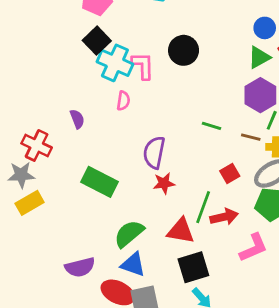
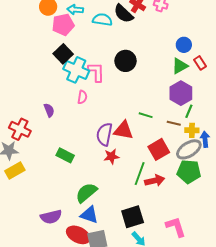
red square: (230, 173) -> (159, 149), size x1.5
green rectangle: (100, 182) -> (65, 155), size x0.7
red triangle: (181, 231) -> (123, 130), moved
pink L-shape: (253, 248) -> (176, 227), moved, turned -85

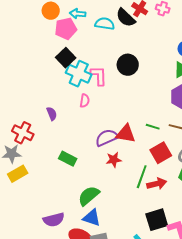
green line: (146, 115) -> (153, 127), moved
purple semicircle: (104, 134) -> (107, 138), turned 55
black square: (133, 217) -> (157, 220), moved

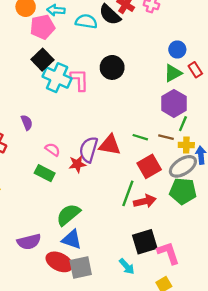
pink semicircle: (85, 101) -> (53, 150), moved, turned -64
purple semicircle: (107, 138) -> (89, 150), turned -50
red star: (114, 160) -> (77, 164), moved

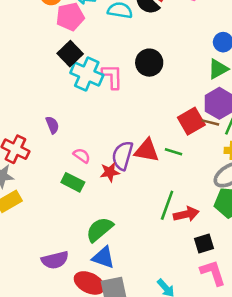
green line: (140, 137) -> (173, 152), moved
brown line: (166, 137) -> (210, 122), moved
red square: (149, 166) -> (191, 121), moved
black square: (145, 242) -> (204, 243), moved, size x0.7

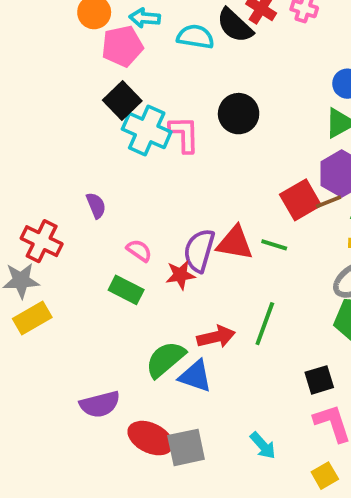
brown line: (210, 122) -> (329, 202), turned -36
red arrow: (186, 214) -> (216, 337), moved
blue triangle: (103, 257) -> (195, 376), moved

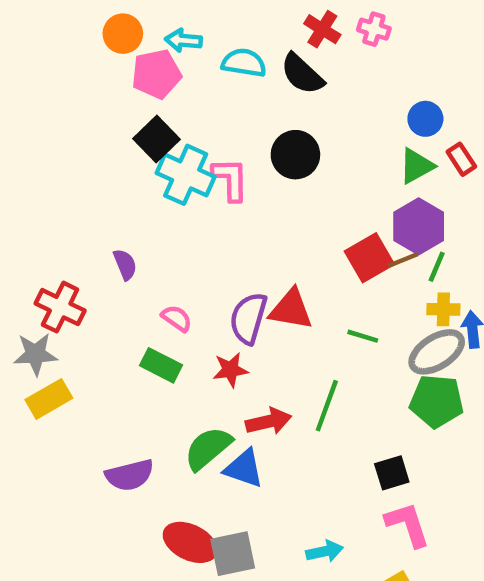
black semicircle: (235, 25) -> (302, 74), moved
green line: (274, 245) -> (363, 336), moved
red star: (180, 275) -> (230, 370), moved
purple semicircle: (100, 404) -> (130, 475), moved
cyan arrow: (263, 446) -> (325, 551), turned -60

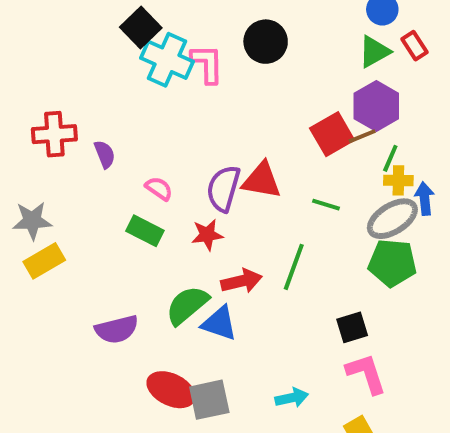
purple semicircle: (125, 264) -> (105, 154), moved
green line: (437, 267) -> (390, 158), moved
red cross: (60, 307) -> (54, 134), moved, turned -30

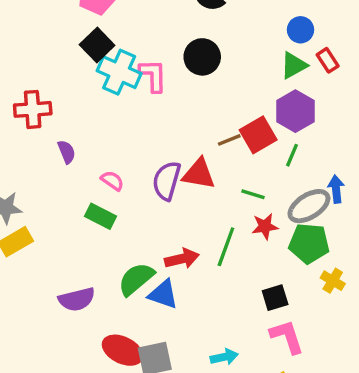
red cross: (54, 134) -> (33, 109), moved
brown line: (362, 136) -> (229, 140), moved
green line: (390, 158) -> (292, 155), moved
yellow cross: (398, 180) -> (333, 281), moved, turned 30
red star: (207, 235) -> (265, 226), moved

